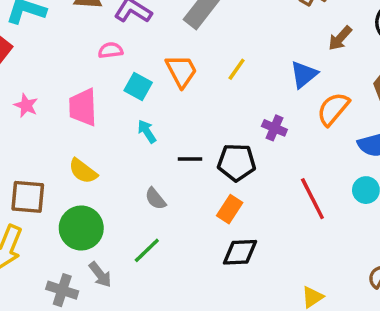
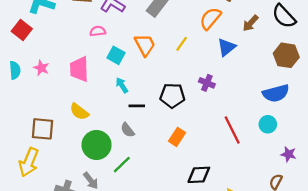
orange semicircle: (333, 109) -> (210, 19), moved
black line: (190, 159) -> (137, 106), moved
black pentagon: (237, 162) -> (172, 96), moved
green circle: (81, 228) -> (97, 145), moved
black diamond: (240, 252) -> (199, 175), moved

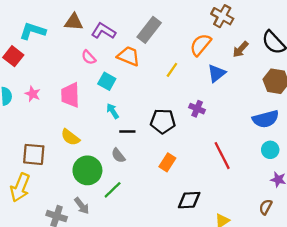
pink semicircle: (98, 31) -> (89, 57), turned -126
orange trapezoid: (145, 45) -> (129, 56), moved, turned -40
cyan circle: (268, 124) -> (270, 150), moved

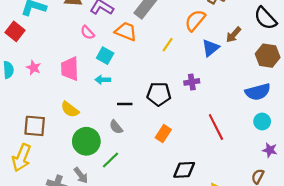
brown arrow: (240, 49) -> (234, 35), moved
purple cross: (197, 109) -> (192, 82), turned -32
cyan arrow: (113, 111) -> (103, 80), moved, turned -56

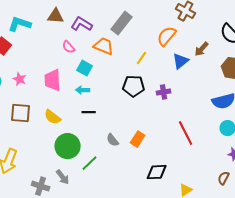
black pentagon: (159, 94) -> (134, 86), moved
black line: (125, 104) -> (89, 112), moved
brown square: (35, 126) -> (21, 113), moved
gray semicircle: (116, 127) -> (113, 140), moved

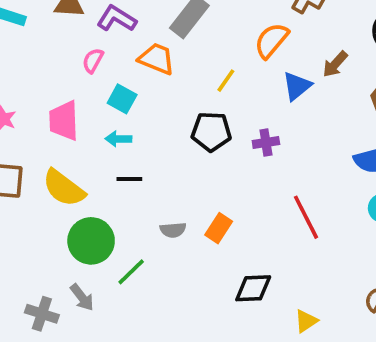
pink semicircle: (69, 47) -> (93, 61), turned 72
yellow semicircle: (53, 117) -> (64, 188), size x1.4
gray semicircle: (113, 140) -> (173, 230), turned -56

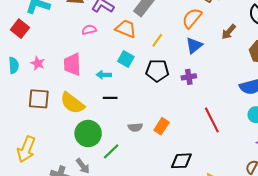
pink semicircle: (93, 61) -> (89, 30), turned 48
yellow line: (226, 81) -> (157, 40), moved
blue triangle: (297, 86) -> (194, 45), moved
cyan square: (122, 99) -> (126, 59), moved

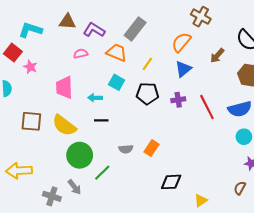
pink star: (38, 63) -> (30, 67), moved
red line: (212, 120) -> (207, 107), moved
yellow arrow: (26, 149) -> (19, 171), turned 65

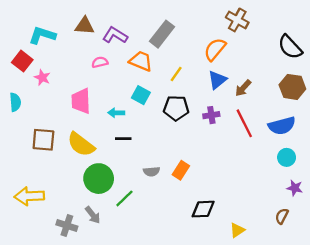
brown arrow: (217, 56) -> (243, 88), moved

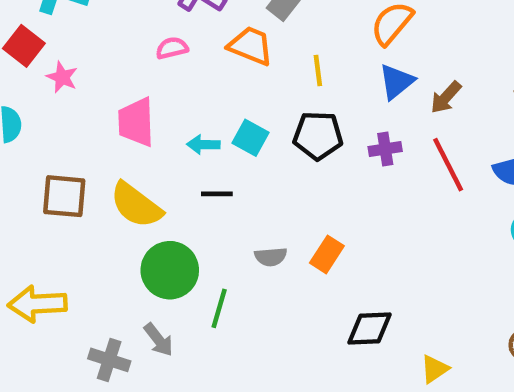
yellow line: (176, 74) -> (318, 70), turned -42
cyan square: (141, 95) -> (251, 138), moved
green line: (124, 198) -> (219, 308), turned -30

